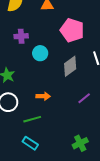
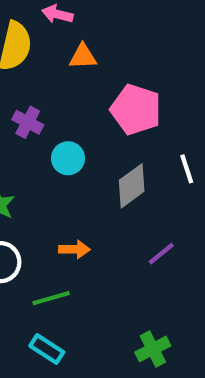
purple cross: (21, 36) -> (28, 122), turned 32

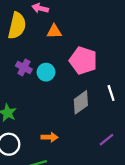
cyan circle: (68, 158) -> (46, 72), moved
purple line: (161, 254) -> (106, 140), moved

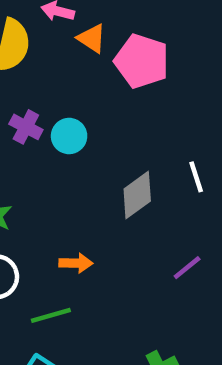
orange triangle: (54, 31) -> (92, 38), moved, turned 35
pink pentagon: (83, 61) -> (142, 61), moved

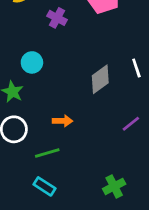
purple cross: (26, 127) -> (57, 18), moved
cyan circle: (69, 136) -> (32, 62), moved

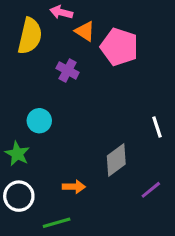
gray diamond: (100, 79) -> (116, 160), moved

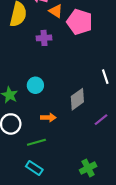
purple cross: (68, 70) -> (44, 38), turned -32
cyan circle: (39, 121) -> (35, 85), moved

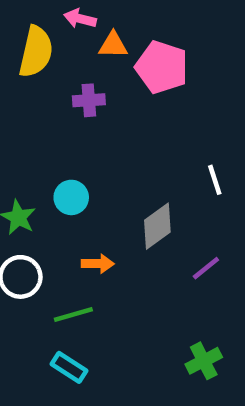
orange triangle: (56, 11) -> (113, 45), turned -32
green cross: (88, 168) -> (204, 361), moved

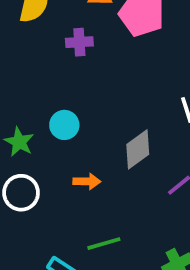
green line: (73, 314) -> (104, 244), moved

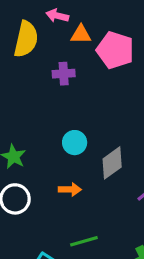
cyan circle: (64, 125) -> (75, 143), moved

